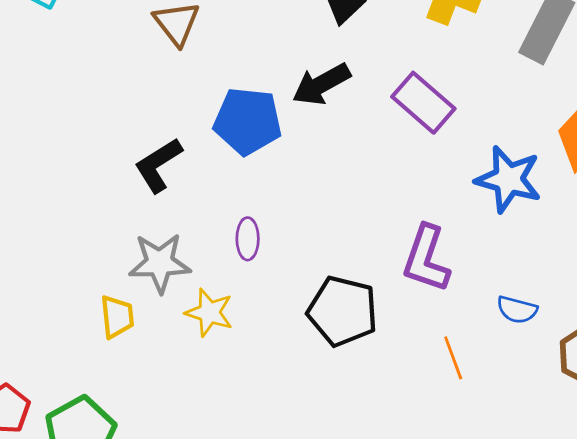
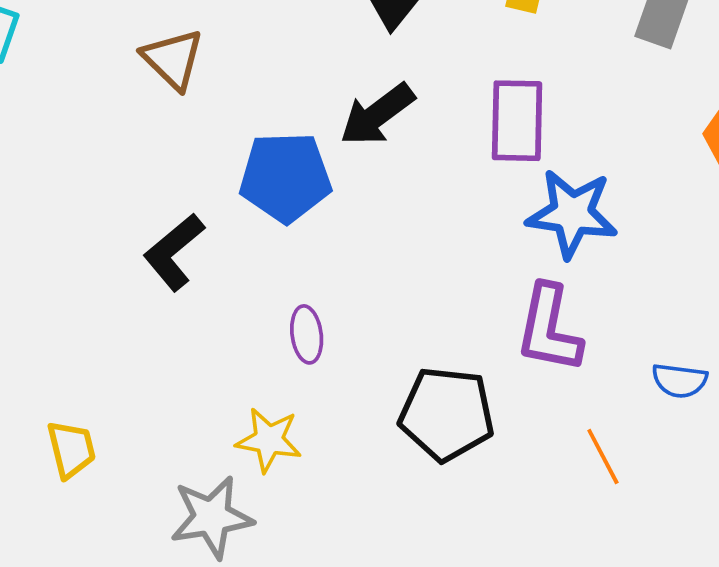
purple rectangle: (423, 103) -> (517, 121), turned 58
blue star: (508, 179) -> (572, 214), moved
gray star: (160, 263) -> (212, 517), moved
yellow trapezoid: (117, 317) -> (71, 449), moved

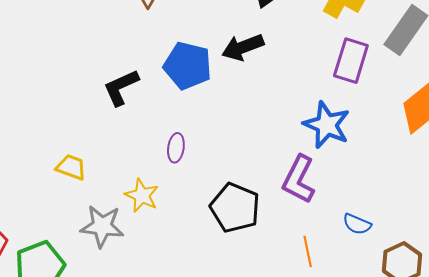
purple rectangle: (517, 121) -> (351, 61), moved
yellow trapezoid: (71, 449) -> (71, 167), moved, turned -72

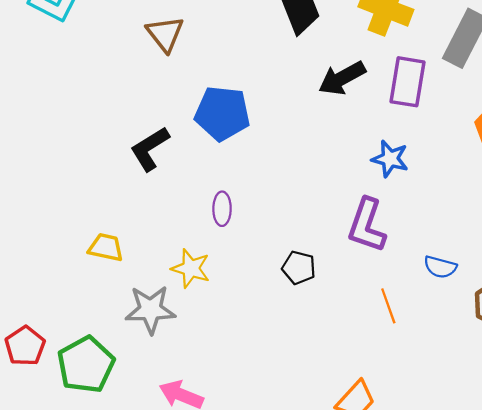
black arrow: (243, 47) -> (342, 78), moved
blue star: (327, 125) -> (390, 159), size x0.7
black pentagon: (235, 208) -> (299, 268), size x0.6

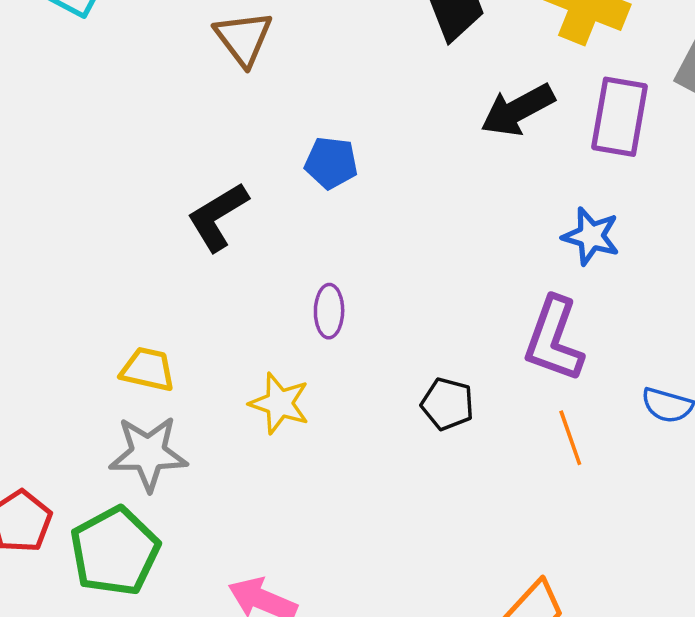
blue pentagon: (222, 113) -> (331, 163), size x0.6
orange line: (388, 306) -> (570, 438), moved
gray star: (150, 310) -> (148, 453), moved

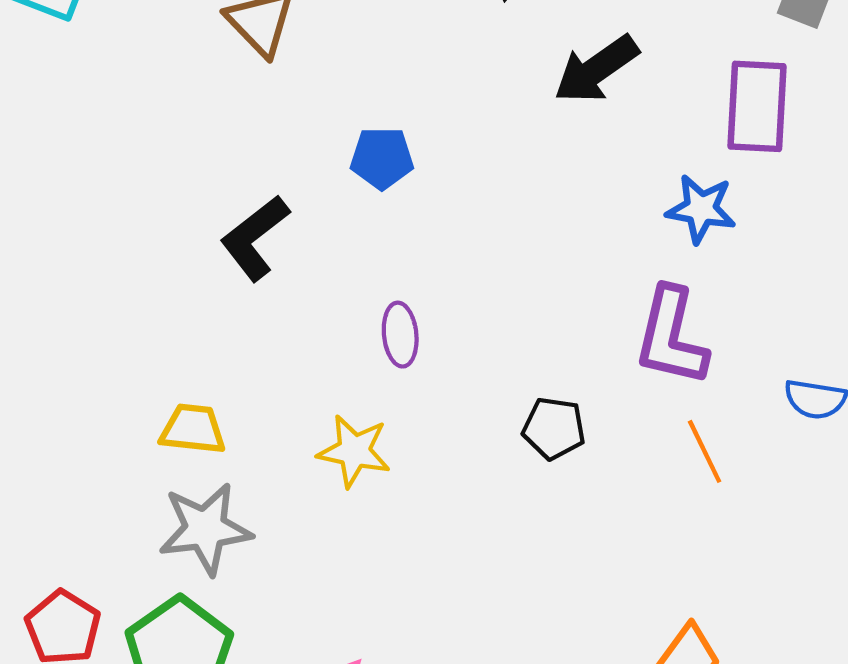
purple rectangle: (619, 117) -> (757, 106), moved

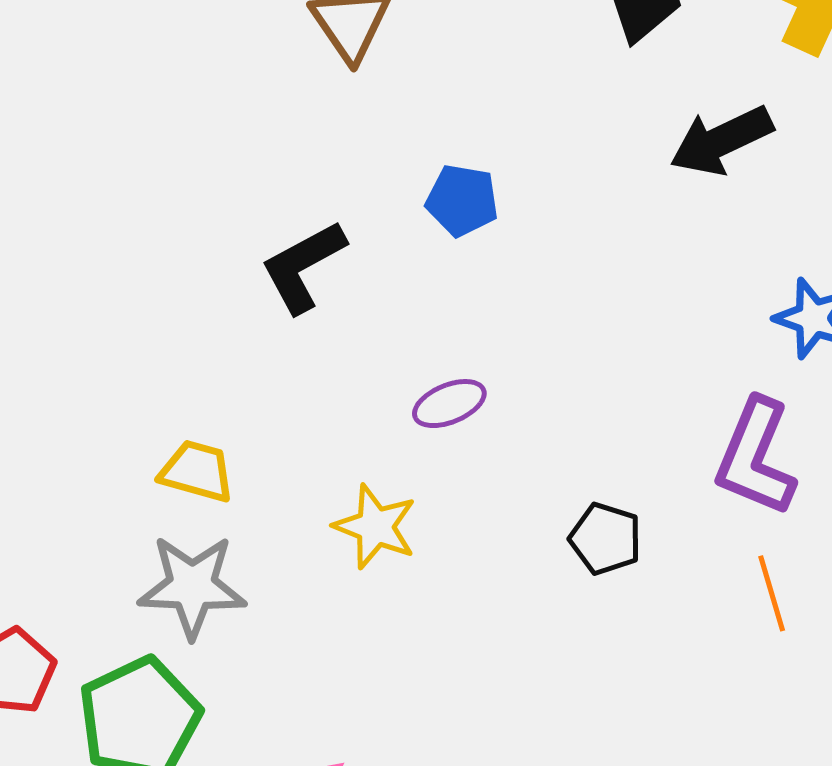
purple ellipse: (400, 335) -> (449, 404), turned 64

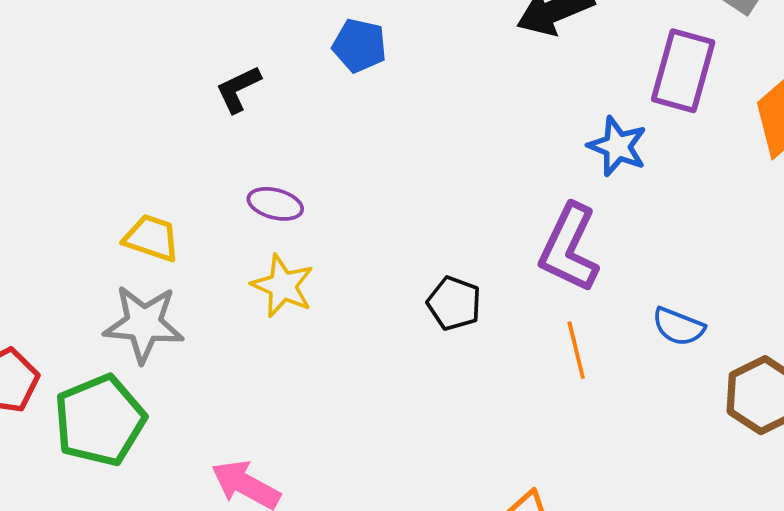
black L-shape: (303, 267) -> (238, 89), size x0.7
purple ellipse: (449, 404) -> (275, 204), moved, turned 34

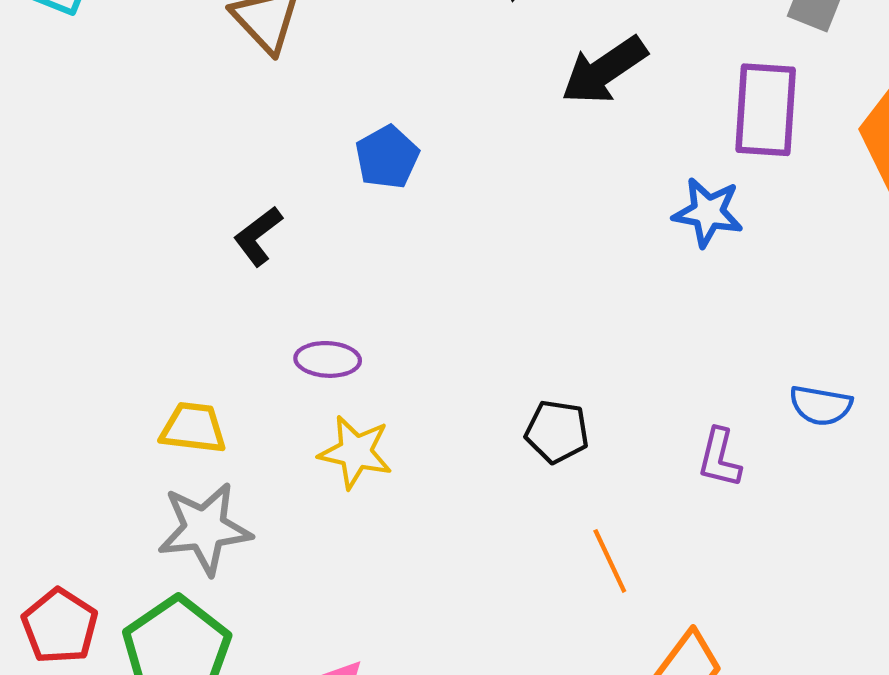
blue pentagon: (359, 45) -> (387, 157), turned -30
purple L-shape: (569, 248) -> (719, 458), moved, size x0.6
orange line: (576, 350) -> (610, 561), moved

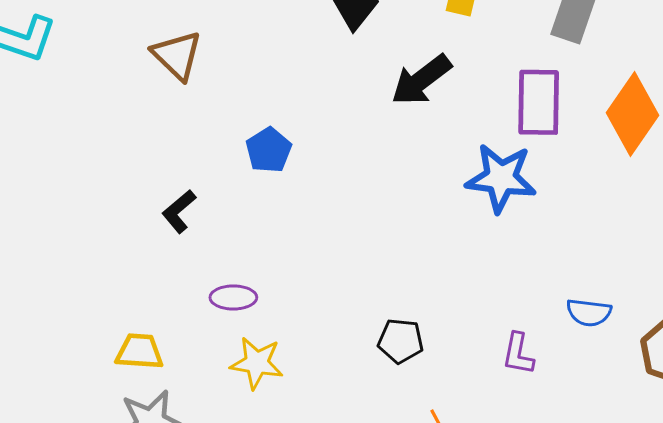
blue star: (708, 212) -> (501, 178), size x1.4

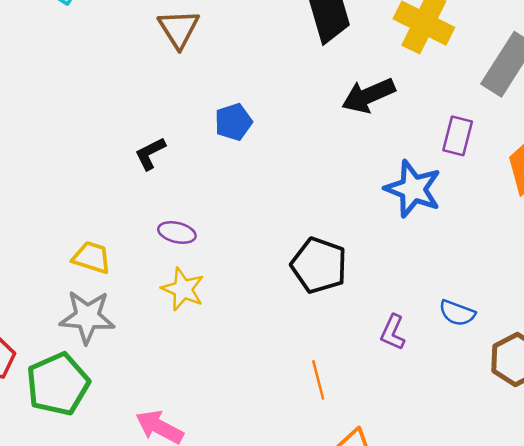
purple rectangle: (539, 102) -> (458, 136), size x0.7
black pentagon: (401, 341) -> (319, 265), moved, size x1.5

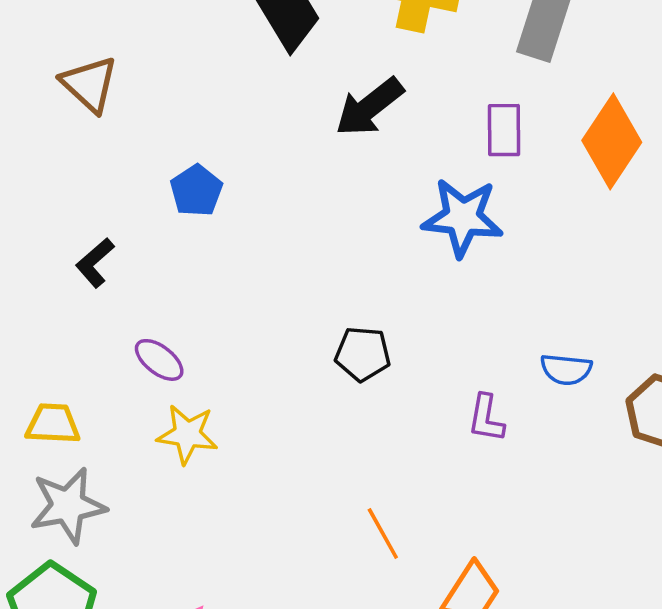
purple ellipse: (177, 232) -> (159, 360), turned 39
black pentagon: (319, 265) -> (363, 354), size x0.7
orange line: (318, 380) -> (383, 534), moved

